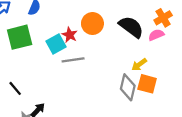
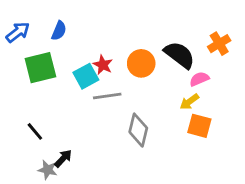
orange circle: (92, 24) -> (141, 63), moved
pink semicircle: (156, 35) -> (199, 79), moved
gray diamond: (128, 87) -> (138, 130), moved

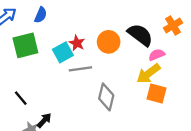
yellow arrow: (189, 102) -> (148, 73), size x1.5

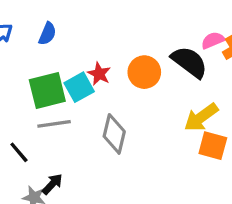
green square: (25, 45) -> (47, 90), moved
pink semicircle: (157, 55) -> (213, 40), moved
gray line: (80, 69) -> (54, 124), moved
gray diamond: (106, 97) -> (114, 134), moved

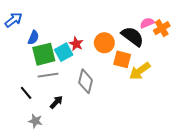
blue semicircle: (47, 34) -> (33, 38), moved
orange square: (213, 146) -> (122, 59), moved
black arrow: (52, 184) -> (56, 102), moved

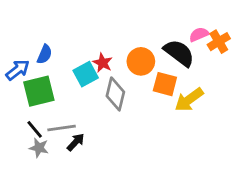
blue arrow: (14, 20) -> (18, 70), moved
green square: (44, 54) -> (39, 91), moved
gray line: (48, 75) -> (62, 128), moved
gray diamond: (86, 81) -> (115, 94), moved
gray star: (35, 121) -> (39, 148), moved

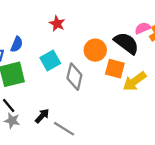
red star: (103, 63) -> (57, 24), moved
gray line: (62, 128) -> (64, 129), moved, turned 40

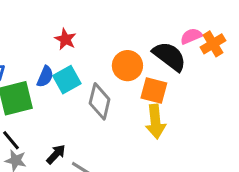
red star: (57, 24) -> (65, 39), moved
blue semicircle: (17, 44) -> (45, 77), moved
yellow arrow: (135, 81) -> (155, 122), moved, turned -60

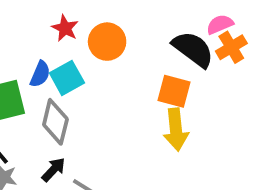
orange cross: (213, 44) -> (231, 47), moved
orange circle: (127, 66) -> (107, 42), moved
gray diamond: (100, 101) -> (55, 122), moved

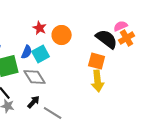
gray diamond: (55, 122) -> (35, 77), turned -45

